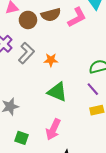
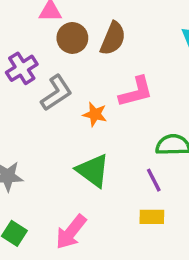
brown semicircle: (51, 15) -> (113, 38), turned -66
pink L-shape: (77, 17) -> (136, 92), moved

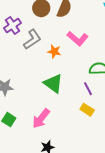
pink L-shape: (136, 92) -> (78, 39), turned 55
yellow rectangle: (152, 217) -> (87, 110), turned 32

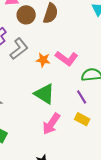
pink L-shape: (78, 39) -> (67, 58), moved
pink arrow: (41, 119) -> (51, 124), moved

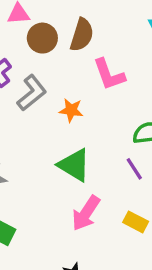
pink L-shape: (67, 58) -> (109, 74), moved, turned 35
yellow rectangle: (82, 119) -> (136, 222), moved

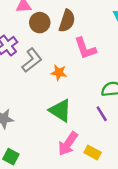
yellow rectangle: (136, 222) -> (93, 152), moved

